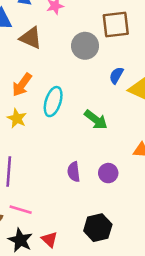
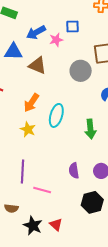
green arrow: (96, 120) -> (90, 129), turned 48
pink line: (21, 210) -> (42, 190), moved
black hexagon: (98, 228) -> (92, 202), moved

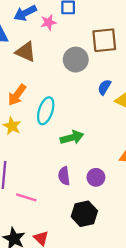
green arrow: (90, 129) -> (72, 137), moved, turned -102

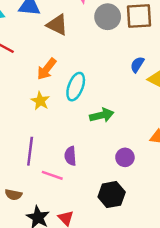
gray circle: (76, 60) -> (108, 17), moved
purple semicircle: (64, 176) -> (70, 156), moved

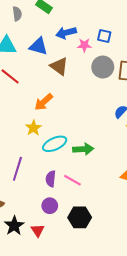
cyan ellipse: (76, 87) -> (55, 144), moved, turned 35
purple circle: (125, 157) -> (50, 206), moved
pink line: (52, 175) -> (72, 180), moved

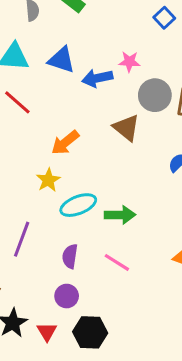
blue arrow: (66, 33) -> (97, 78), moved
blue square: (104, 36) -> (164, 18), moved, turned 32
brown triangle: (59, 66) -> (126, 128), moved
pink line: (72, 180) -> (117, 262), moved
black hexagon: (80, 217) -> (90, 332), moved

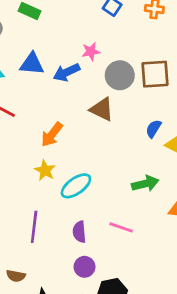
green arrow: (120, 215) -> (145, 184), moved

